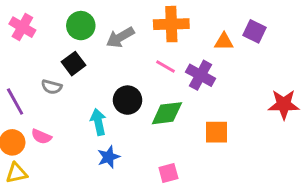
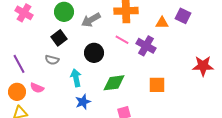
gray semicircle: (52, 87) -> (52, 60), moved
black circle: (128, 100) -> (94, 53), moved
green diamond: (167, 113) -> (114, 83), moved

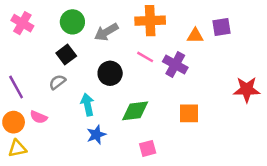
purple square: (183, 16) -> (222, 27), turned -35
gray semicircle: (52, 60) -> (57, 82), turned 128

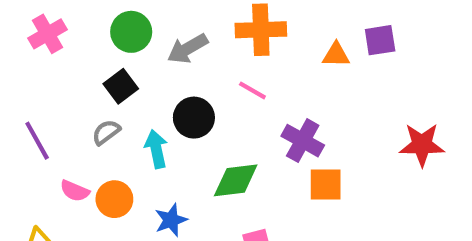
pink cross: (22, 23) -> (48, 34), turned 30
purple cross: (175, 64) -> (303, 141), moved
cyan arrow: (87, 105) -> (156, 149), moved
orange circle: (14, 122) -> (114, 199), moved

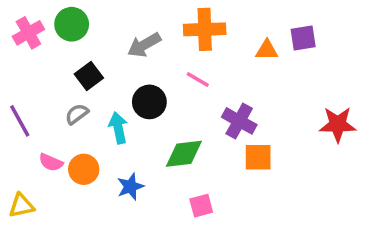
green circle: (131, 32) -> (72, 24), moved

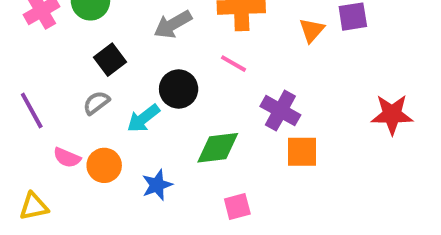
orange triangle: (267, 50) -> (312, 30), turned -50
cyan arrow: (118, 128) -> (143, 118), turned -116

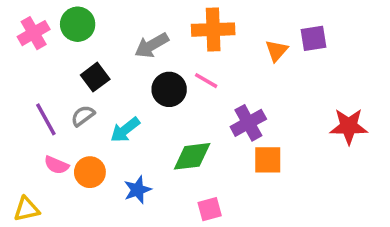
black circle: (179, 89) -> (169, 89), moved
purple line: (32, 111) -> (46, 119), moved
purple cross: (280, 111) -> (248, 123), turned 32

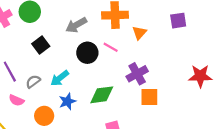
orange triangle: (277, 51) -> (139, 33), moved
gray semicircle: (83, 116) -> (33, 82), moved
orange circle: (90, 172) -> (44, 116), moved
blue star: (137, 190) -> (67, 101), moved

